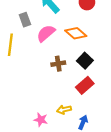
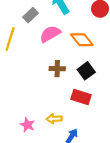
gray rectangle: (25, 20) -> (31, 15), turned 56
red rectangle: (85, 85) -> (81, 97), turned 48

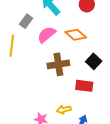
brown cross: (57, 69) -> (58, 64), size x1.5
black square: (86, 71) -> (94, 61), moved

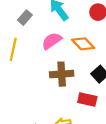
gray rectangle: (26, 21) -> (25, 18), moved

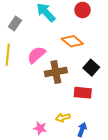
pink semicircle: (52, 41) -> (36, 55), moved

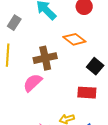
pink semicircle: (36, 55) -> (33, 83), moved
brown cross: (56, 72) -> (45, 58), moved

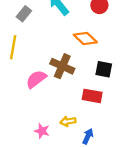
brown cross: (45, 58) -> (62, 66), moved, turned 30
black square: (95, 66) -> (104, 69), turned -35

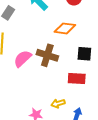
orange diamond: (85, 38) -> (65, 28), turned -30
pink semicircle: (36, 79) -> (23, 59), moved

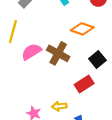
black square: (84, 54) -> (97, 59), turned 35
red rectangle: (77, 79) -> (84, 84), turned -48

